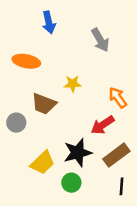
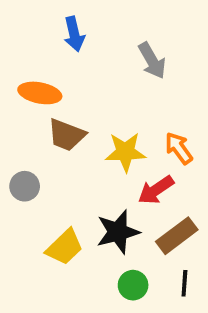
yellow star: (73, 84) -> (125, 152), moved, size x1.5
brown trapezoid: (44, 104) -> (66, 135), moved
green circle: (71, 183) -> (133, 285), moved

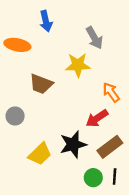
orange ellipse: (40, 93) -> (17, 45), moved
yellow star: (125, 152) -> (78, 65), moved
green circle: (133, 285) -> (93, 178), moved

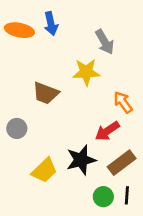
orange ellipse: (17, 45) -> (19, 30), moved

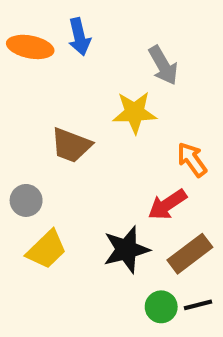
yellow trapezoid: (44, 170) -> (47, 250), moved
black line: (127, 195) -> (198, 305), turned 72

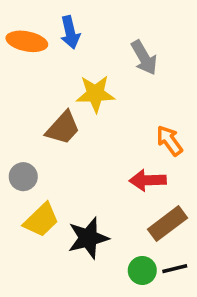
yellow star: (135, 112) -> (95, 94), moved
brown trapezoid: (71, 145) -> (63, 128), turned -69
red arrow: (167, 205) -> (148, 180), turned 32
black star: (126, 250) -> (88, 238), moved

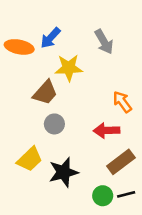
blue arrow: (70, 32) -> (50, 38), moved, turned 55
orange ellipse: (27, 41) -> (19, 47), moved
gray circle: (23, 177) -> (54, 124), moved

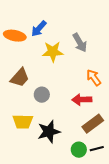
gray arrow: (104, 42) -> (80, 43), moved
brown trapezoid: (45, 93) -> (20, 78), moved
yellow trapezoid: (30, 159) -> (23, 122), turned 45

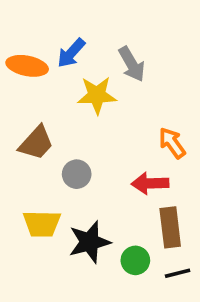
gray arrow: (80, 43) -> (132, 64), moved
brown rectangle: (93, 124) -> (170, 227), turned -60
green circle: (79, 150) -> (135, 260), moved

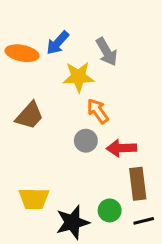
orange arrow: (172, 143) -> (98, 111), moved
gray circle: (77, 174) -> (86, 141), moved
yellow trapezoid: (42, 224) -> (34, 199), moved
black star: (89, 242) -> (72, 222), moved

